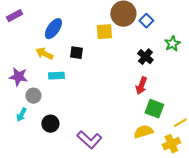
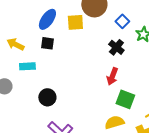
blue square: (146, 21) -> (122, 21), moved
blue ellipse: (53, 29) -> (47, 19), moved
black circle: (50, 124) -> (47, 97), moved

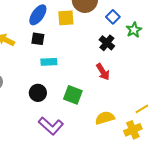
cyan rectangle: (27, 66) -> (49, 62), moved
red arrow: (112, 76) -> (103, 72), turned -54
green square: (125, 99) -> (73, 95), moved

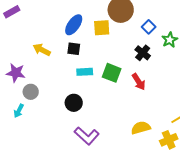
green square: (73, 95) -> (112, 73), moved

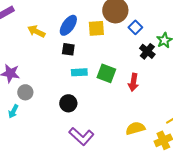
blue square: (149, 27) -> (135, 27), moved
yellow arrow: (42, 50) -> (36, 31), moved
black cross: (143, 53) -> (147, 51), moved
red arrow: (139, 82) -> (133, 82), turned 42

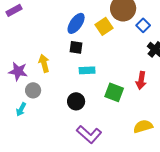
yellow square: (96, 28) -> (104, 26), turned -30
yellow arrow: (36, 31) -> (44, 63), moved, turned 48
green square: (106, 73) -> (114, 92), moved

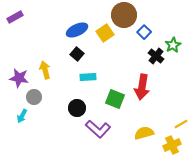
blue ellipse: (76, 23) -> (77, 30), turned 30
black square: (76, 47) -> (77, 54), turned 32
red arrow: (141, 80) -> (142, 87), size x1.4
purple L-shape: (89, 134) -> (98, 129), moved

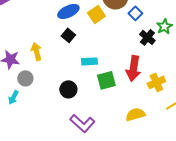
cyan rectangle: (88, 77) -> (89, 61), moved
green square: (115, 99) -> (106, 80), turned -36
purple L-shape: (98, 129) -> (82, 123), moved
yellow cross: (172, 145) -> (156, 82), moved

